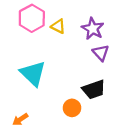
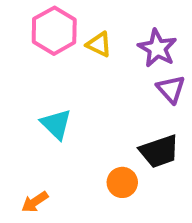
cyan triangle: (33, 73) -> (56, 124), size x0.7

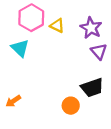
cyan triangle: (56, 124) -> (20, 48), moved
orange arrow: (35, 202) -> (13, 101), moved

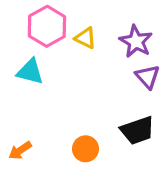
cyan triangle: (20, 48) -> (30, 72), turned -30
orange circle: (71, 106) -> (86, 149), moved

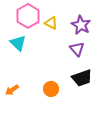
cyan triangle: (30, 72) -> (18, 43), turned 30
purple triangle: (148, 77) -> (77, 49), moved

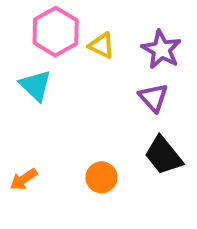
black trapezoid: (82, 78) -> (163, 155), turned 70

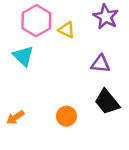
purple star: (161, 50) -> (106, 17), moved
purple triangle: (153, 97) -> (100, 64), turned -42

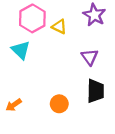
purple triangle: (100, 64) -> (90, 57), turned 48
black trapezoid: (107, 102) -> (95, 91), turned -140

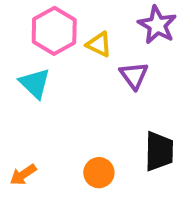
purple triangle: (90, 57) -> (134, 75), moved

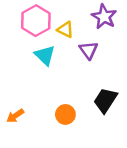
cyan triangle: (35, 83) -> (45, 55), moved
black trapezoid: (159, 151) -> (105, 100), turned -148

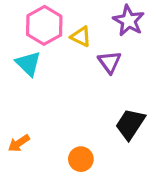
cyan triangle: (45, 55) -> (28, 64), moved
orange circle: (65, 114) -> (81, 159), moved

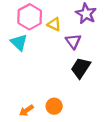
black trapezoid: (130, 124) -> (81, 68), moved
orange arrow: (19, 143) -> (26, 110), moved

